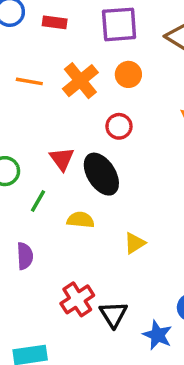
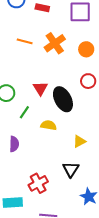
orange circle: (128, 74) -> (86, 49), moved
red circle: (119, 126) -> (88, 81), moved
red cross: (77, 299) -> (38, 183), moved
black triangle: (113, 314) -> (71, 169), moved

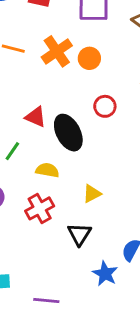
orange circle: (86, 49) -> (89, 58), moved
red triangle: (40, 88) -> (36, 117), turned -35
red cross: (38, 183) -> (40, 208), moved

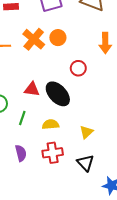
red cross: (40, 208) -> (53, 153), turned 36

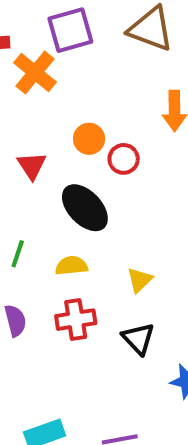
orange circle: (58, 38) -> (89, 139), moved
orange cross: (34, 39) -> (35, 72), moved
red triangle: (32, 89) -> (32, 166), moved, turned 49

